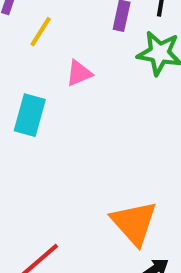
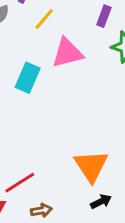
pink triangle: (79, 73) -> (67, 53), size x1.6

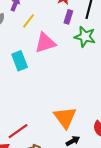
cyan rectangle: (28, 78) -> (20, 61), turned -42

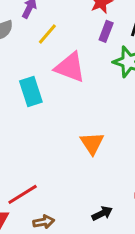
pink triangle: (45, 43) -> (70, 67), turned 35
orange triangle: (65, 117) -> (92, 143), moved, size x0.7

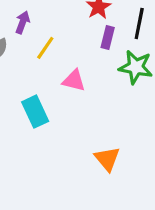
pink triangle: (70, 67) -> (74, 81), size x0.7

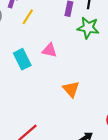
pink triangle: (74, 81) -> (49, 50), moved

